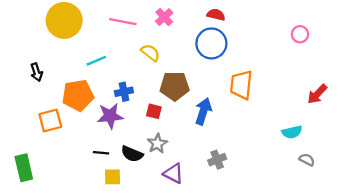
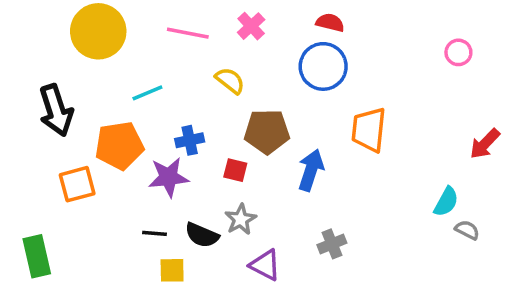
black arrow: (37, 72) -> (56, 110), size x1.8
cyan semicircle: (292, 132) -> (446, 202), turned -48
gray semicircle: (307, 160) -> (467, 230), moved

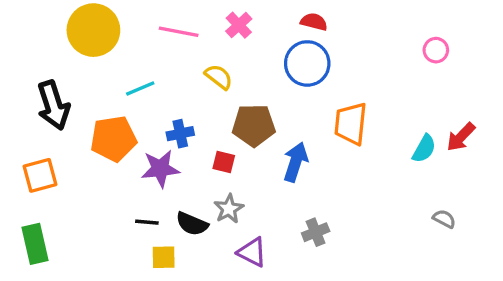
orange square: (77, 184) -> (40, 175), moved
cyan semicircle: (446, 202) -> (424, 149), moved

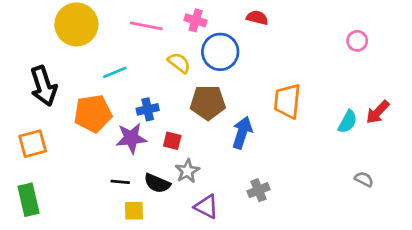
pink cross: (239, 25) -> (196, 20), turned -30
blue circle: (307, 63) -> (220, 52), moved
red square: (224, 162) -> (172, 141), moved

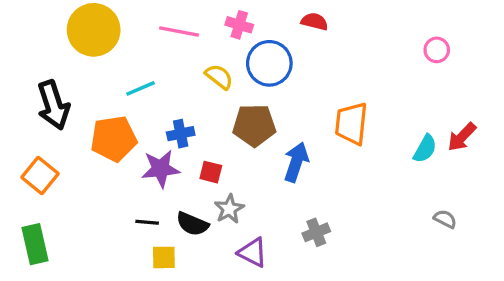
orange square: (33, 144) -> (40, 175), turned -36

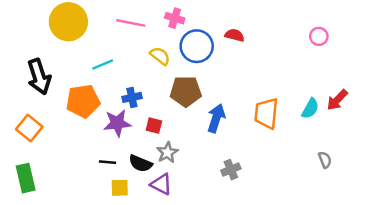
red semicircle: (315, 21) -> (235, 35), moved
orange trapezoid: (351, 124) -> (266, 113), moved
gray semicircle: (445, 219) -> (325, 160), turned 42
purple triangle: (253, 252) -> (161, 184), moved

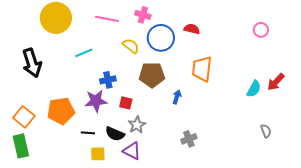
orange pentagon: (83, 101) -> (61, 111), moved
orange trapezoid: (266, 113) -> (202, 69), moved
blue arrow: (216, 118) -> (177, 97), size x0.6
orange square: (29, 128) -> (24, 117), moved

